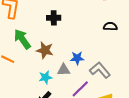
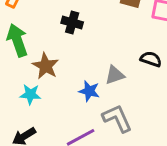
gray triangle: (64, 70) -> (115, 75), moved, turned -32
cyan star: (45, 77) -> (30, 94), moved

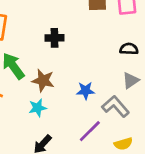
gray triangle: (115, 75) -> (131, 80), moved

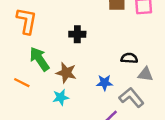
black semicircle: (129, 49) -> (129, 58), moved
gray triangle: (131, 80) -> (145, 74), turned 42

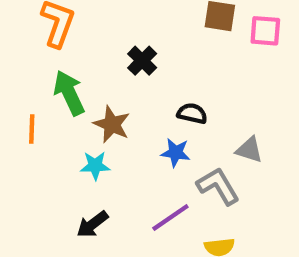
black cross: (77, 34) -> (142, 61), turned 35
black semicircle: (129, 58) -> (192, 113), moved
orange line: (22, 83) -> (32, 129), turned 56

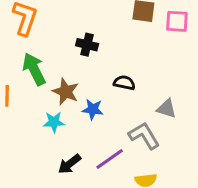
black cross: (142, 61) -> (87, 45), turned -30
blue star: (176, 153) -> (93, 109), moved
black arrow: (92, 224) -> (69, 164), moved

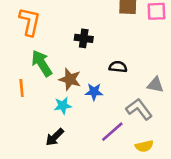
black arrow: (69, 164) -> (55, 137), moved

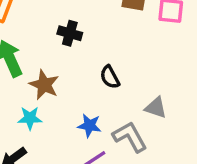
black semicircle: (118, 67) -> (110, 77), turned -132
blue star: (94, 92) -> (89, 126), moved

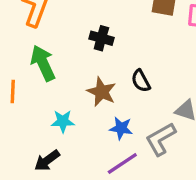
brown star: (44, 85) -> (102, 92), moved
gray L-shape: (130, 137) -> (161, 139), turned -90

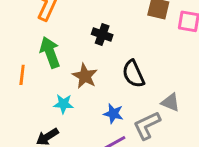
black semicircle: (141, 81) -> (133, 74), size x1.4
brown star: (102, 92) -> (85, 76), moved

